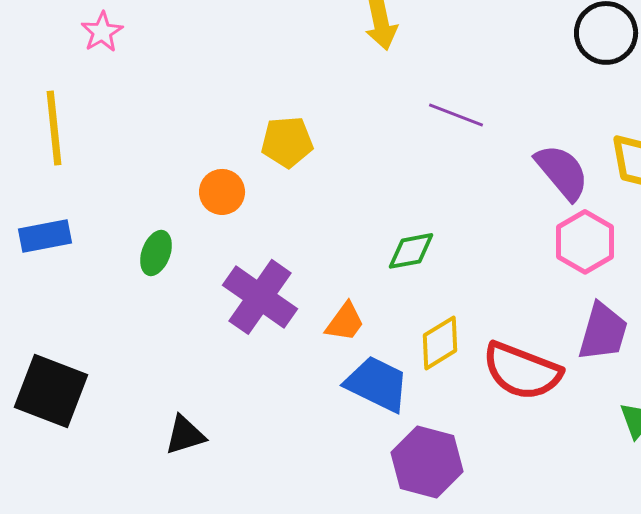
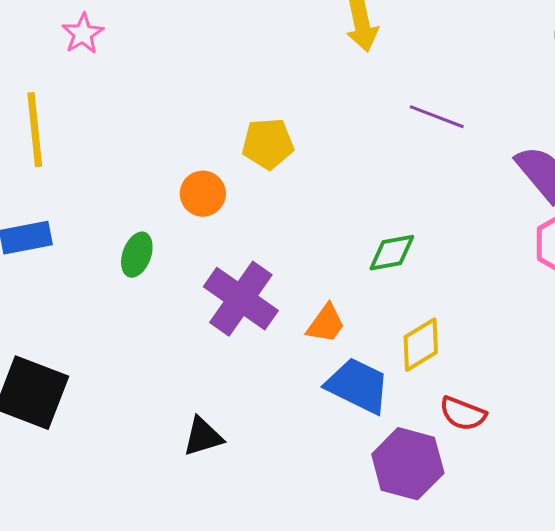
red semicircle: (522, 371) -> (463, 414), moved, size x0.6
black triangle: (185, 435) -> (203, 437), moved

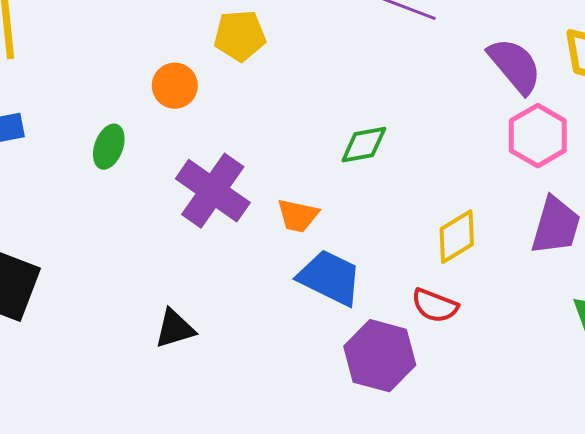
orange trapezoid: (326, 324) -> (298, 216), turned 66
yellow diamond: (421, 345) -> (457, 237), moved

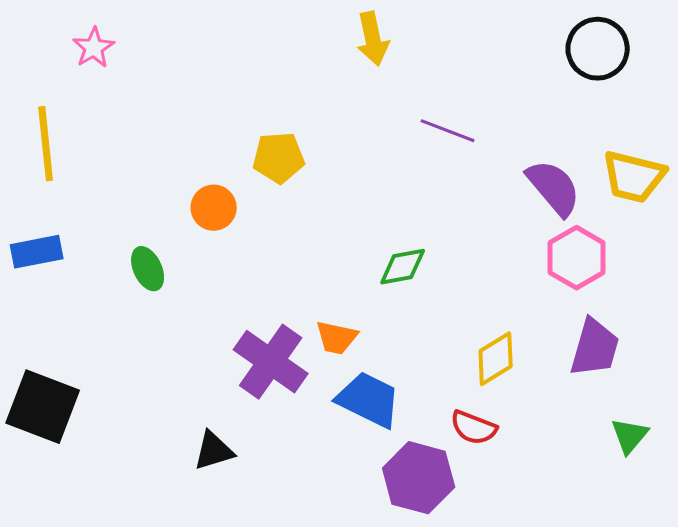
green ellipse: (109, 147) -> (148, 269), turned -45
purple cross: (213, 191) -> (271, 362), moved

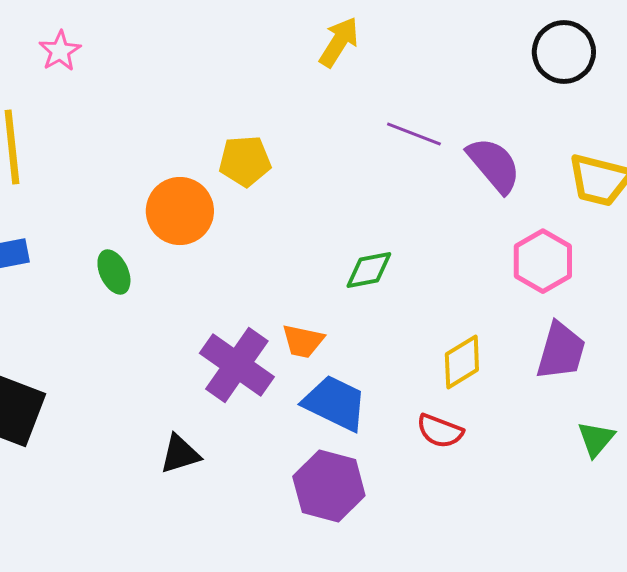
yellow arrow: (373, 39) -> (339, 42), turned -136
purple semicircle: (554, 188) -> (494, 165), moved
orange circle: (214, 208) -> (180, 211), size x1.5
purple hexagon: (419, 478) -> (329, 486), moved

